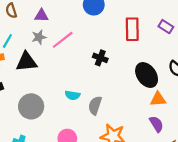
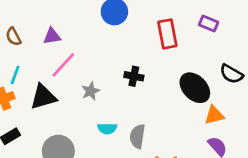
gray star: (39, 37) -> (91, 91), moved
pink line: (63, 40) -> (63, 65), moved

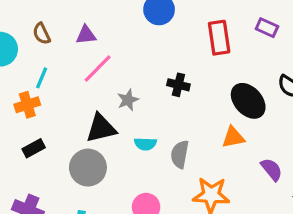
black triangle: (43, 97) -> (101, 128), moved
orange triangle: (214, 115) -> (233, 137), moved

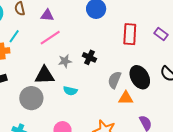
black cross: (178, 85) -> (89, 57), moved
gray semicircle: (180, 154) -> (114, 80), moved

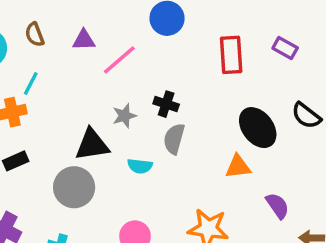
pink line: (50, 38) -> (119, 60), moved
gray semicircle: (114, 80) -> (174, 139), moved

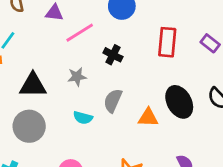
black cross: (166, 104) -> (113, 55), moved
black triangle: (92, 145) -> (33, 85), moved
orange triangle: (238, 167) -> (148, 117), moved

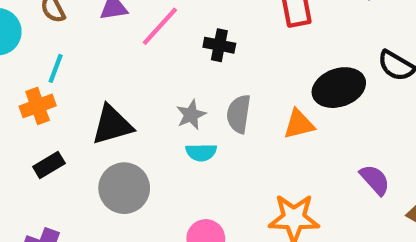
gray star: (77, 77) -> (191, 115), moved
black ellipse: (179, 102) -> (339, 88), turned -64

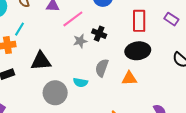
black ellipse: (339, 88) -> (138, 51), moved
gray star: (191, 115) -> (80, 41), moved
gray circle: (124, 188) -> (55, 93), moved

